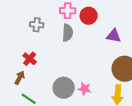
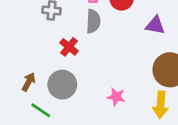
red cross: (30, 59) -> (69, 47), moved
gray circle: (64, 88) -> (62, 85), moved

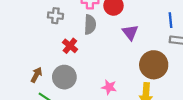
purple triangle: (155, 25) -> (130, 32), moved, turned 42

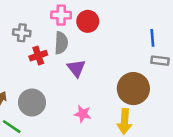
purple triangle: (130, 32) -> (76, 68), moved
red cross: (70, 46) -> (38, 56), moved, turned 32

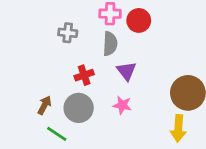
red cross: (38, 56) -> (84, 75), moved
pink star: (83, 114) -> (122, 105), moved

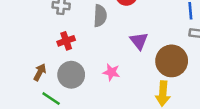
purple triangle: (126, 71) -> (139, 41), moved
red cross: (84, 75) -> (66, 41), moved

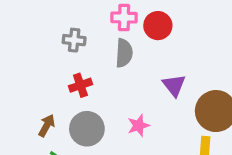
pink star: (111, 72) -> (139, 126), turned -30

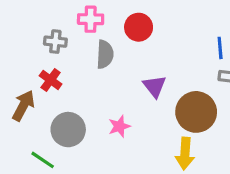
pink cross: (124, 18) -> (91, 19), moved
red cross: (80, 85) -> (51, 80), moved, turned -35
brown arrow: (47, 126) -> (23, 106), moved, size x1.4

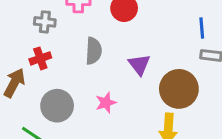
gray semicircle: (105, 54) -> (94, 51), moved
red cross: (51, 80) -> (40, 58), turned 35

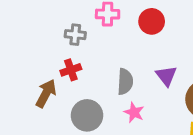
gray semicircle: (94, 51) -> (125, 82), moved
pink star: (106, 103) -> (134, 112), turned -30

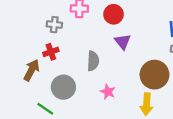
purple triangle: (166, 76) -> (123, 42), moved
pink star: (134, 112) -> (108, 92), moved

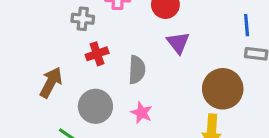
red cross: (51, 52) -> (97, 54), moved
pink star: (108, 92) -> (142, 113), moved

